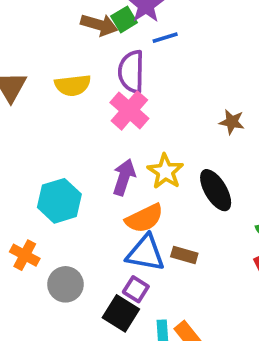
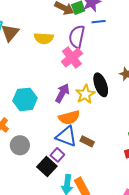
black ellipse: (216, 190) -> (101, 85), moved

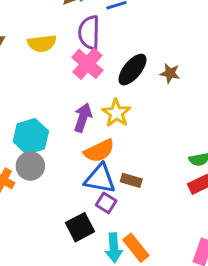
black ellipse: (101, 85) -> (132, 70), moved, turned 70
gray circle: (20, 145) -> (30, 166), moved
purple square: (57, 155) -> (106, 203), moved
black square: (47, 167) -> (80, 227), turned 30

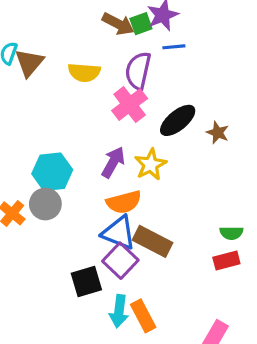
brown rectangle: (131, 180) -> (153, 241), size x1.6
purple square: (106, 203) -> (120, 261), size x1.5

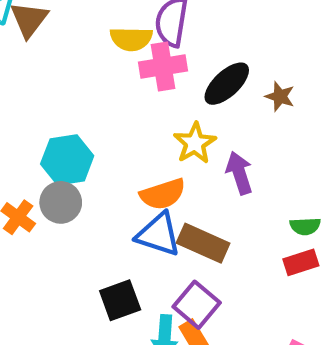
yellow semicircle: (84, 72) -> (131, 39), moved
pink cross: (130, 105) -> (163, 66), turned 32
purple arrow: (113, 162) -> (239, 173), moved, turned -44
purple square: (120, 261) -> (197, 305), moved

